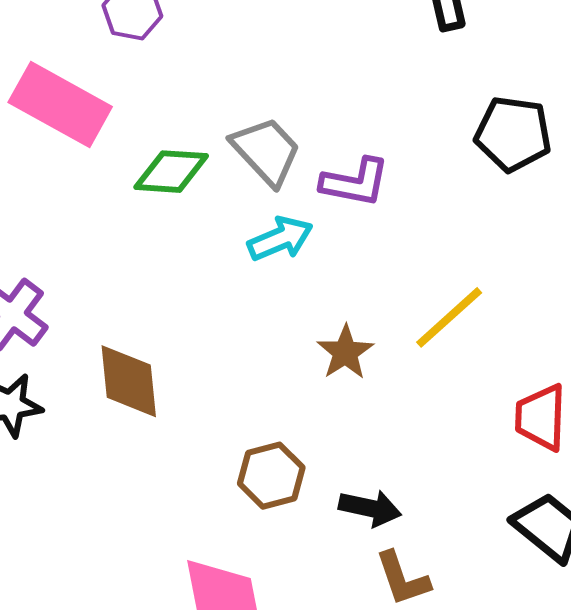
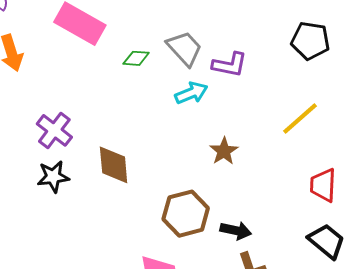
green diamond: (171, 172) -> (136, 58), size x0.7
yellow line: (449, 317) -> (300, 118), moved
brown hexagon: (271, 476) -> (186, 214), size x1.4

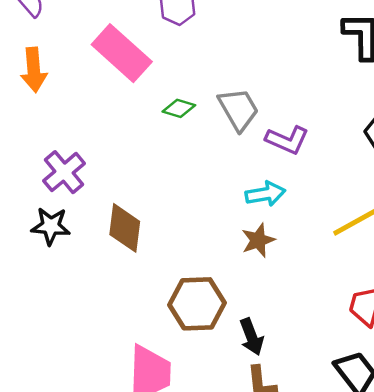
cyan arrow: (191, 93) -> (265, 194), moved
black arrow: (236, 231) -> (252, 337), turned 44

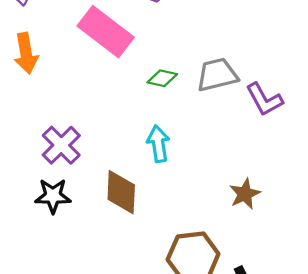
gray trapezoid: (238, 109) -> (217, 75), turned -69
purple L-shape: (287, 140) -> (264, 100), turned 42
cyan arrow: (265, 194) -> (158, 144), moved, turned -84

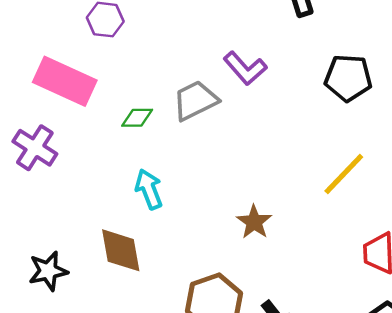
purple L-shape: (264, 100) -> (245, 68), moved
purple cross: (61, 145) -> (35, 148), moved

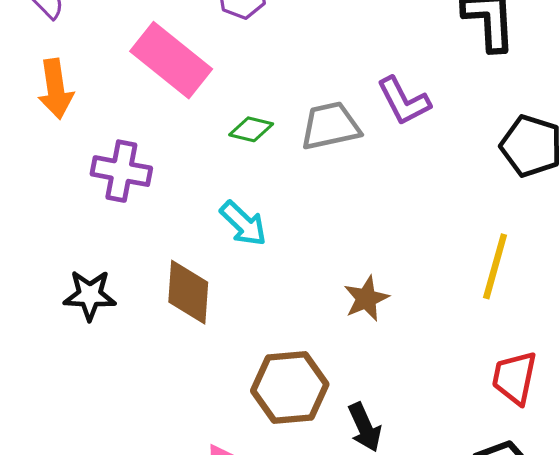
purple cross: (35, 148) -> (121, 171), moved, turned -36
yellow line: (344, 174) -> (495, 266), turned -42
cyan arrow: (149, 189) -> (243, 224), turned 141

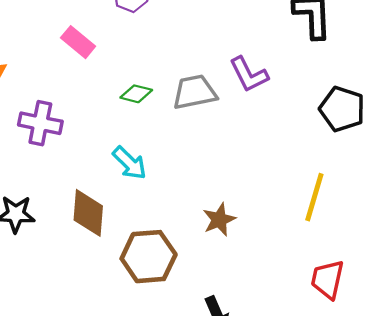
pink rectangle: (171, 60) -> (78, 42), size x0.6
brown hexagon: (290, 388) -> (149, 257), moved

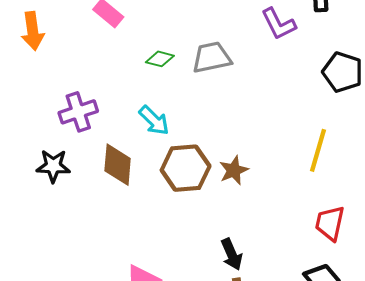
purple L-shape: (249, 75) -> (279, 24), moved
purple cross: (40, 123) -> (78, 112), moved, turned -30
brown hexagon: (149, 257) -> (186, 168), moved

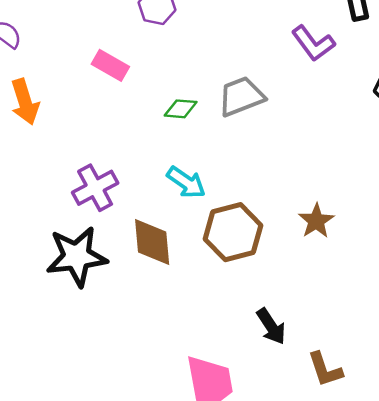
black star: (53, 166) -> (77, 256), size x1.5
brown star: (234, 170) -> (316, 221), moved
black arrow: (232, 254) -> (271, 326), moved

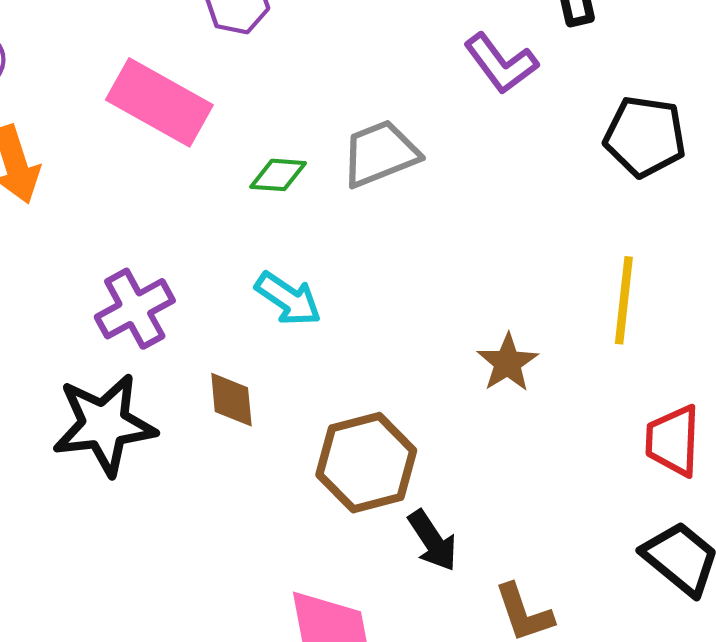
pink rectangle: (110, 65) -> (159, 102), size x1.6
brown hexagon: (233, 232) -> (366, 463), moved
brown diamond: (152, 242) -> (231, 400), size x0.7

